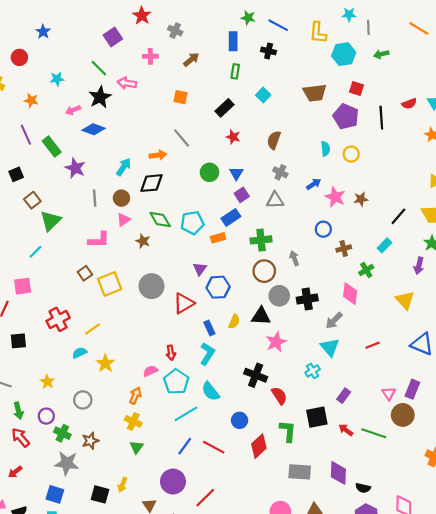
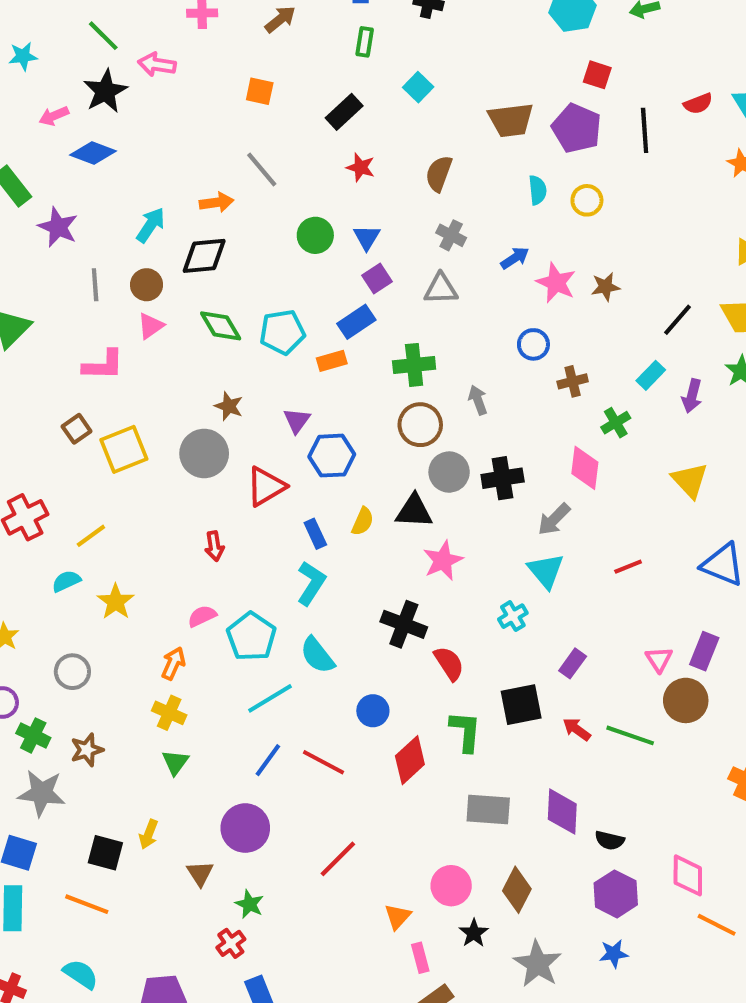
brown trapezoid: (315, 93) -> (511, 120), moved
brown star: (143, 241) -> (229, 406), moved
purple arrow: (419, 266) -> (692, 396), moved
red arrow: (171, 353) -> (214, 546), moved
red line: (205, 498) -> (338, 859), moved

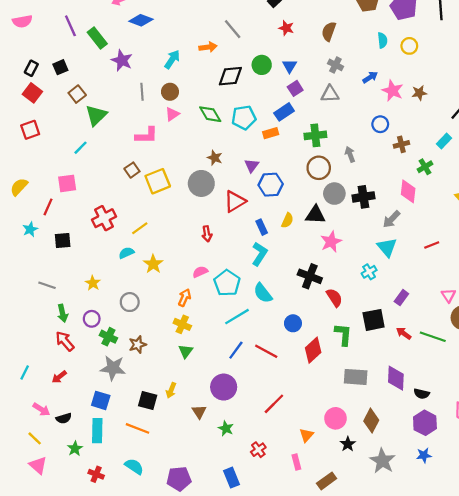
black diamond: (204, 256) -> (230, 76), moved
red cross: (231, 943) -> (258, 450), moved
pink rectangle: (420, 958) -> (296, 462), moved

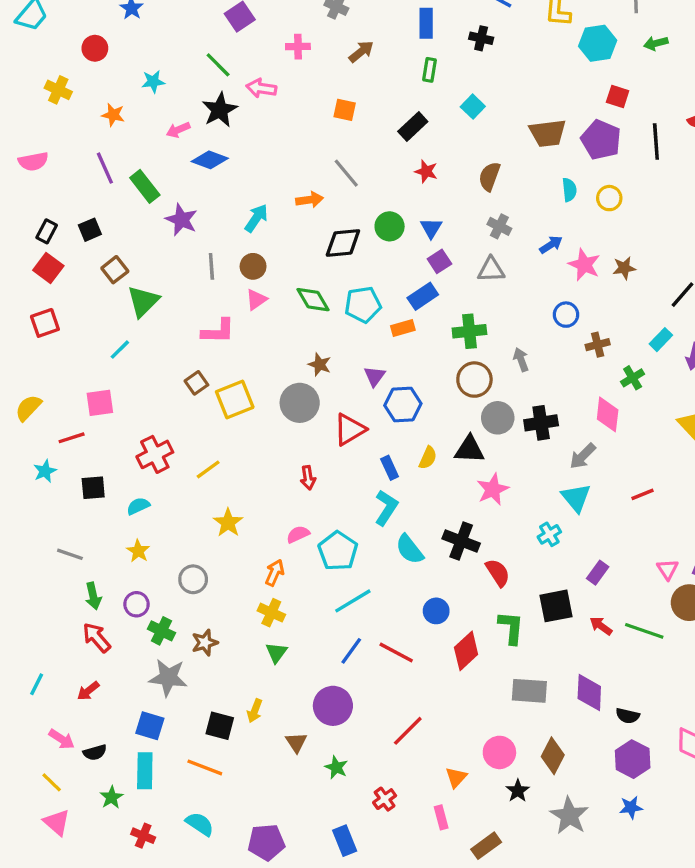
red line: (48, 207) -> (72, 438), turned 48
cyan semicircle: (126, 253) -> (138, 506), moved
cyan semicircle: (263, 293) -> (410, 549), moved

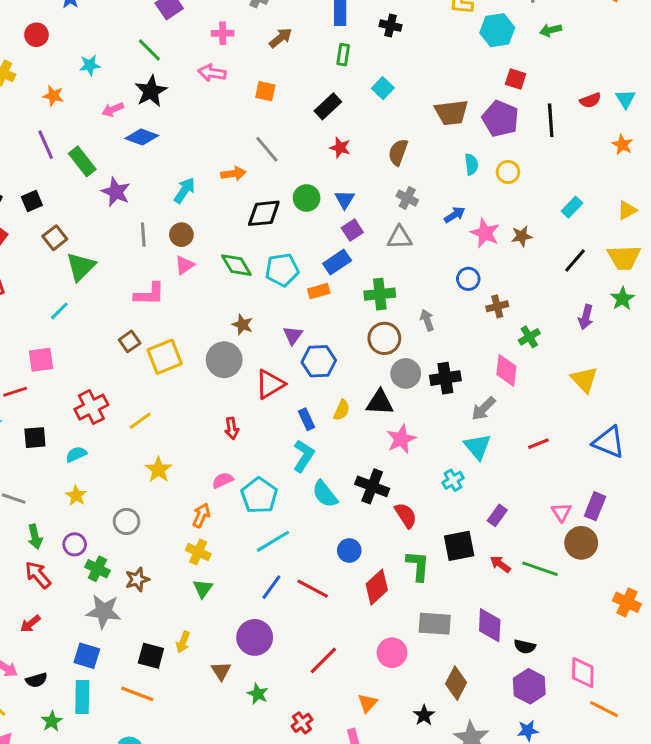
pink arrow: (261, 88) -> (212, 73), moved
cyan rectangle: (661, 340) -> (572, 207), moved
pink circle: (499, 752) -> (392, 653), moved

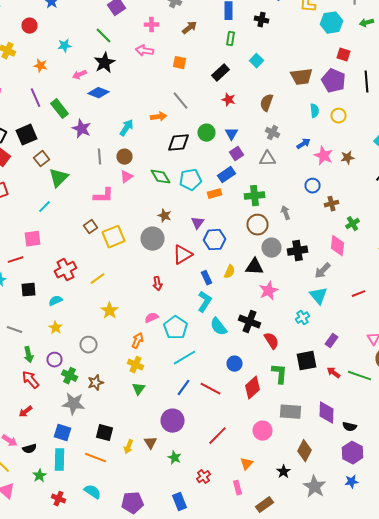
black square: (32, 201) -> (26, 135), size x1.5
yellow arrow: (183, 642) -> (128, 447), moved

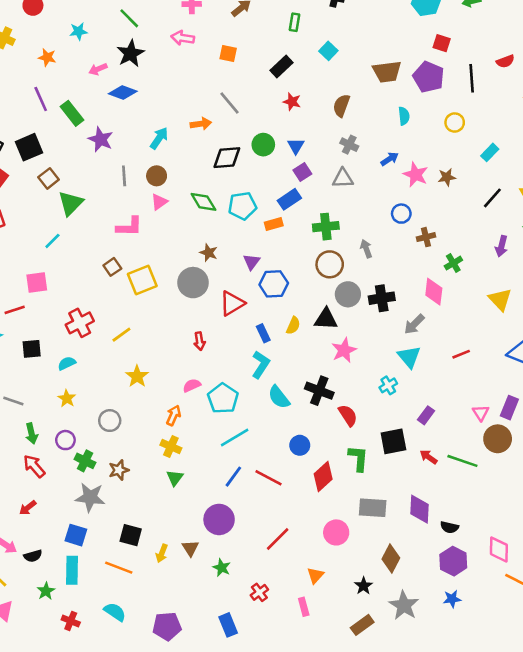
yellow circle: (338, 116) -> (455, 122), moved
brown rectangle: (264, 505) -> (362, 625), moved

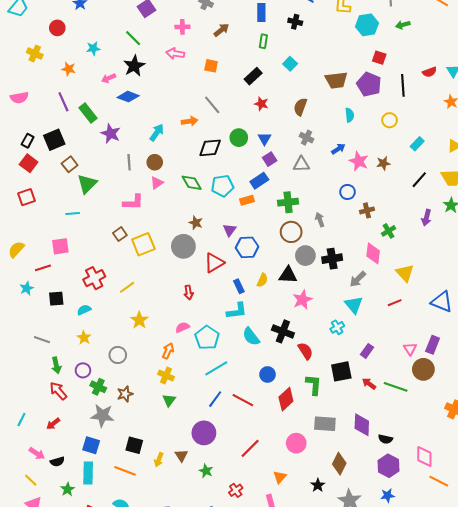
cyan line: (52, 241) -> (73, 213), turned 40
yellow triangle: (500, 299) -> (405, 273), moved
cyan L-shape: (261, 365) -> (237, 311), turned 50

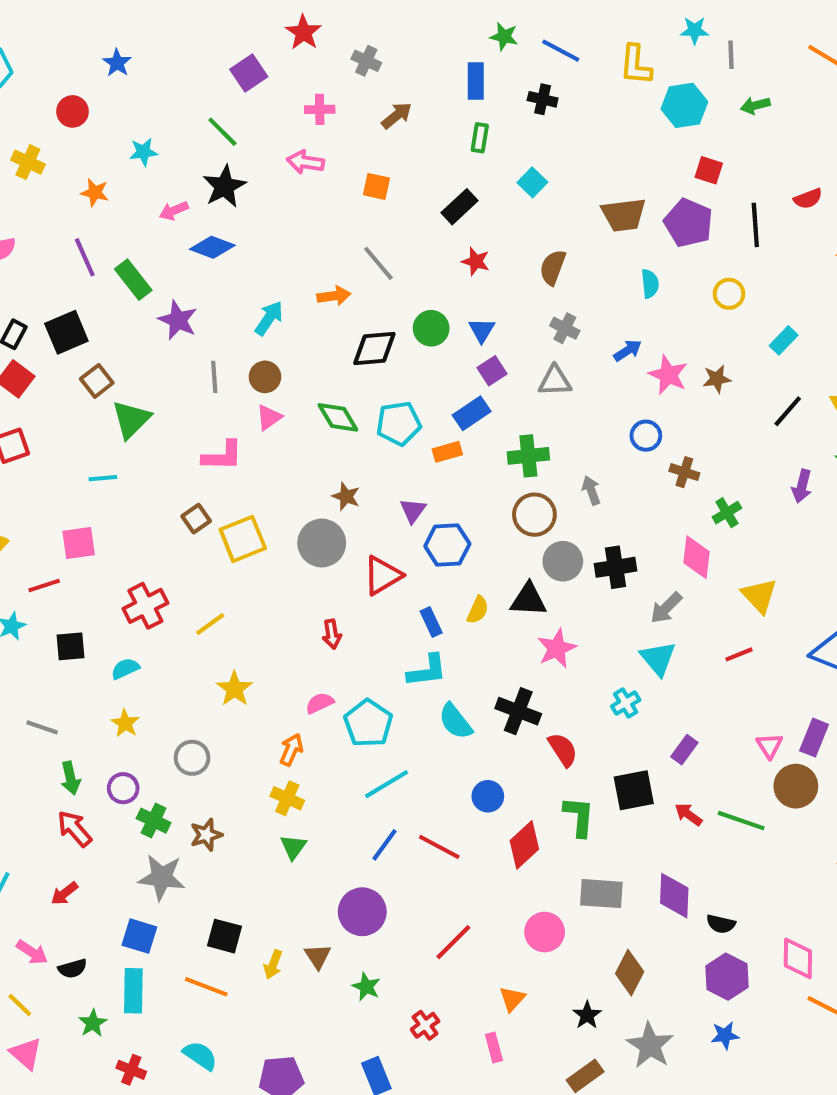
brown cross: (367, 210) -> (684, 472), turned 32

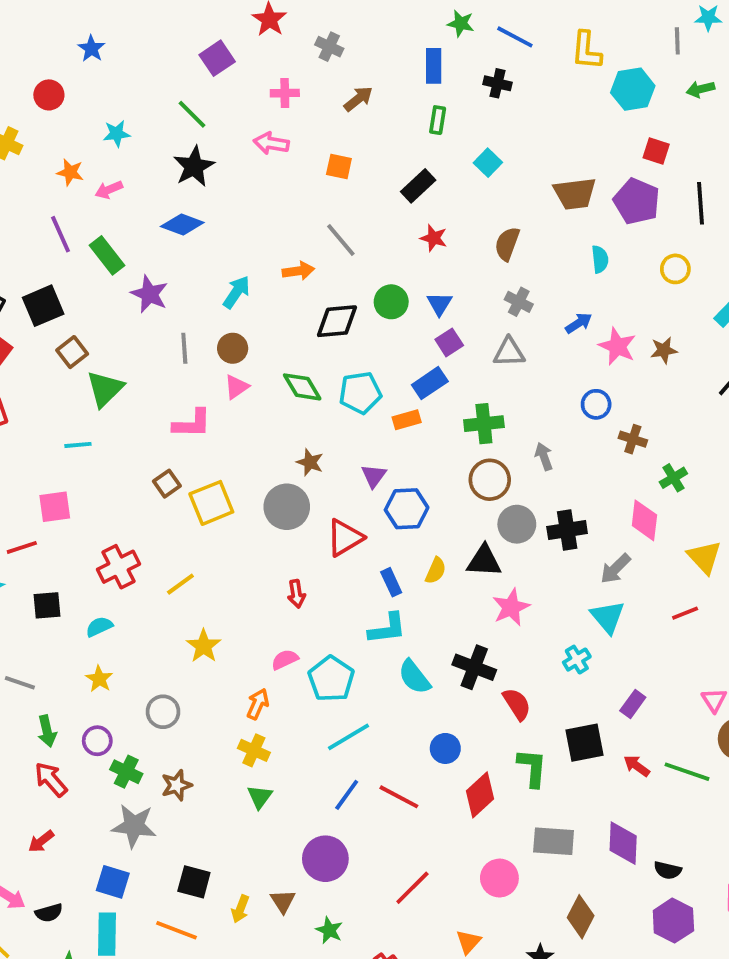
cyan star: (695, 30) -> (708, 18), moved
pink arrow: (174, 211) -> (109, 190), moved

